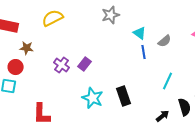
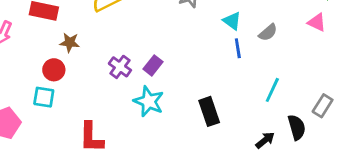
cyan star: (93, 98) -> (149, 101), moved

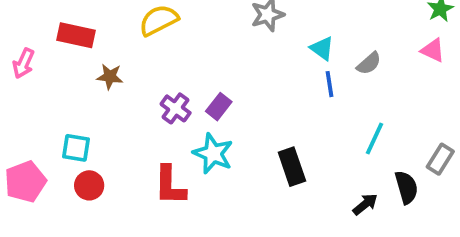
red circle: (54, 70) -> (89, 185), moved
red L-shape: (91, 137) -> (170, 185), moved

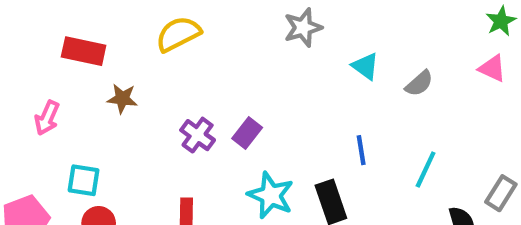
pink arrow: (23, 63) -> (47, 118), moved
blue line: (329, 84) -> (361, 150), moved
cyan star: (213, 154) -> (271, 195), moved

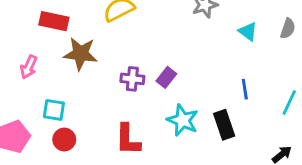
gray semicircle: (419, 83) -> (288, 29), moved, turned -30
brown star: (122, 99) -> (81, 54), size x1.6
purple cross: (198, 135) -> (132, 79), turned -30

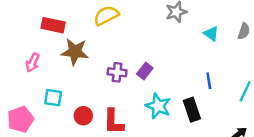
red circle: (64, 140) -> (83, 116), moved

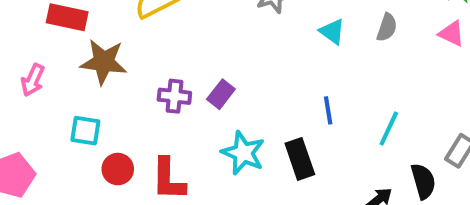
cyan square: (53, 98) -> (85, 131), moved

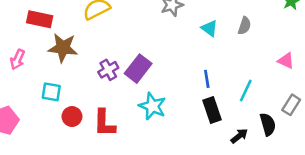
pink triangle: (452, 34) -> (286, 61), moved
purple rectangle: (221, 94) -> (138, 69), size x1.5
purple cross: (174, 96) -> (108, 70), turned -36
black rectangle: (300, 159) -> (212, 110), moved

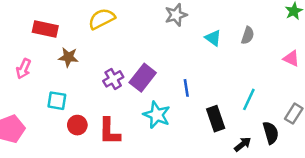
brown star: (63, 48) -> (68, 57), size x0.7
pink triangle: (286, 61) -> (291, 58), moved
blue line: (207, 79) -> (186, 88), moved

